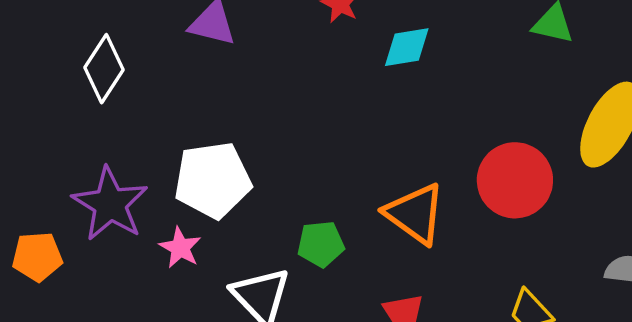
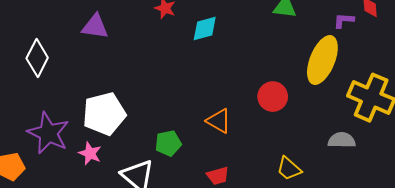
red circle: (515, 180) -> (273, 97), size x0.7
orange triangle: (415, 214) -> (219, 121), size x0.7

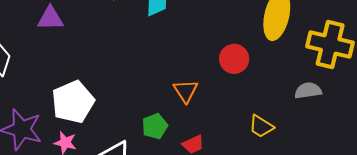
orange triangle: (219, 121) -> (186, 91), turned 36
green pentagon: (168, 143) -> (155, 126), moved

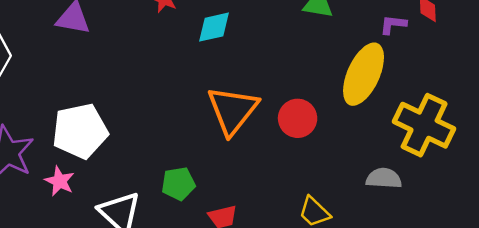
orange triangle: (186, 91) -> (233, 110), moved, size x1.6

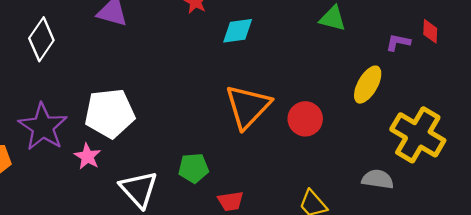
yellow ellipse: (364, 74) -> (368, 85), size x0.7

